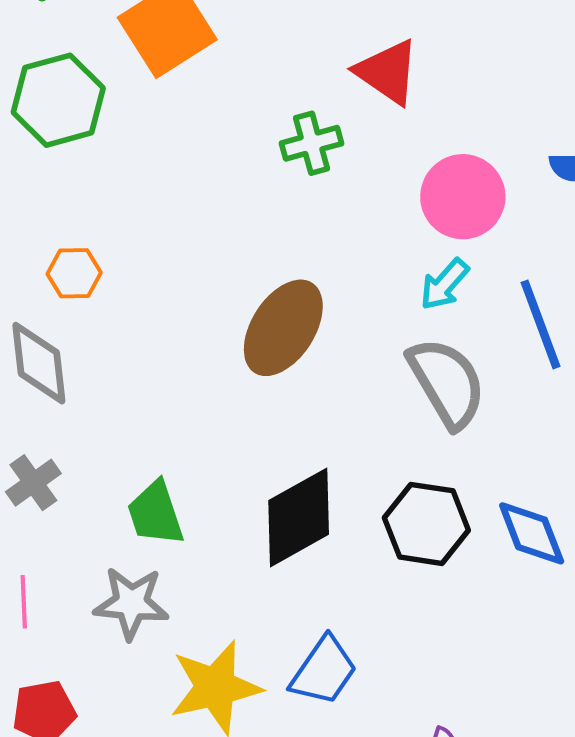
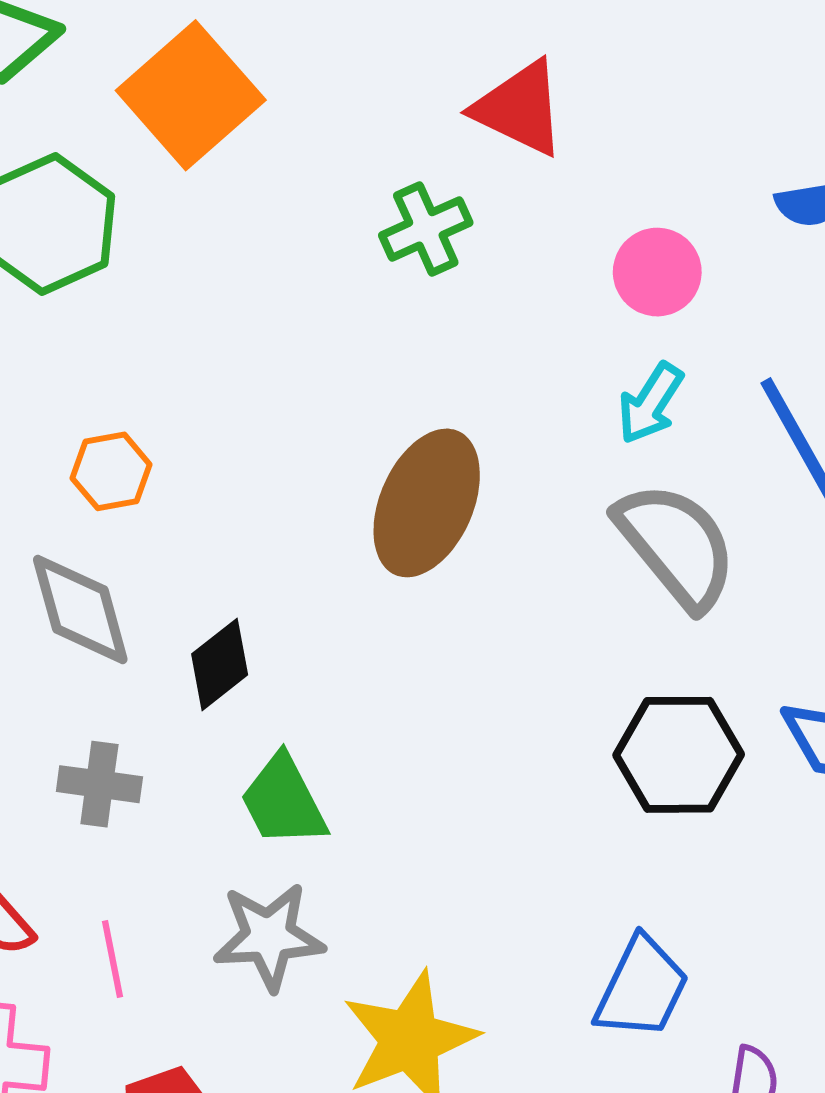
pink circle: (463, 197) -> (657, 272), size x0.7
gray cross: (33, 483) -> (99, 784), turned -38
black diamond: (299, 517) -> (220, 664), moved, size x0.6
blue trapezoid: (324, 671) -> (642, 988), moved

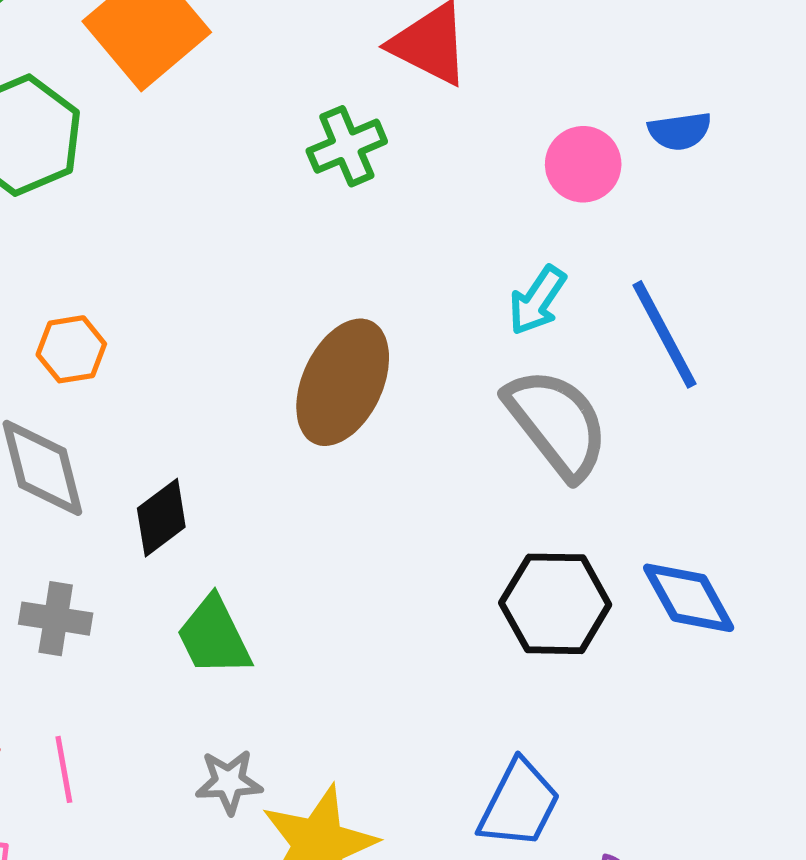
pink circle: (657, 272) -> (583, 164), moved
gray star: (269, 937) -> (229, 782), moved, size x0.7

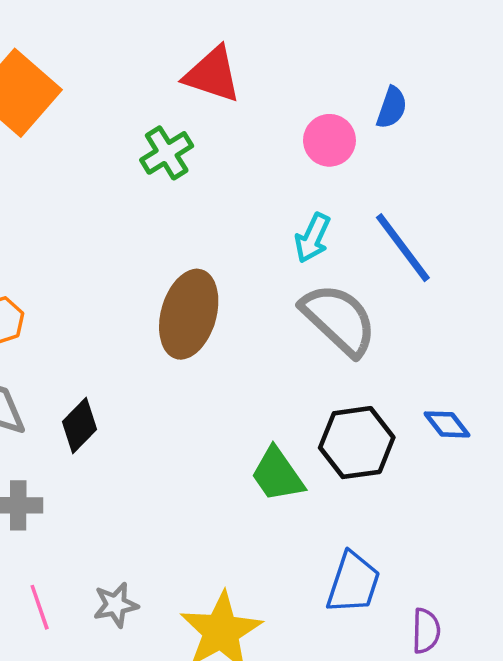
blue semicircle: (680, 131) -> (392, 108), turned -54
blue diamond: (689, 598) -> (447, 424), size x0.7
green trapezoid: (214, 636) -> (277, 475), moved
gray star: (229, 782) -> (116, 605), moved

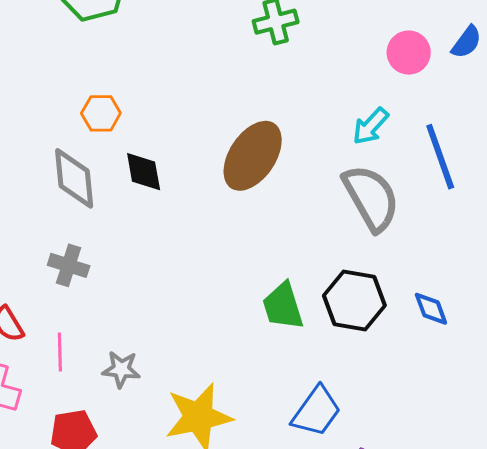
black diamond: (79, 425) -> (144, 172), moved, turned -72

